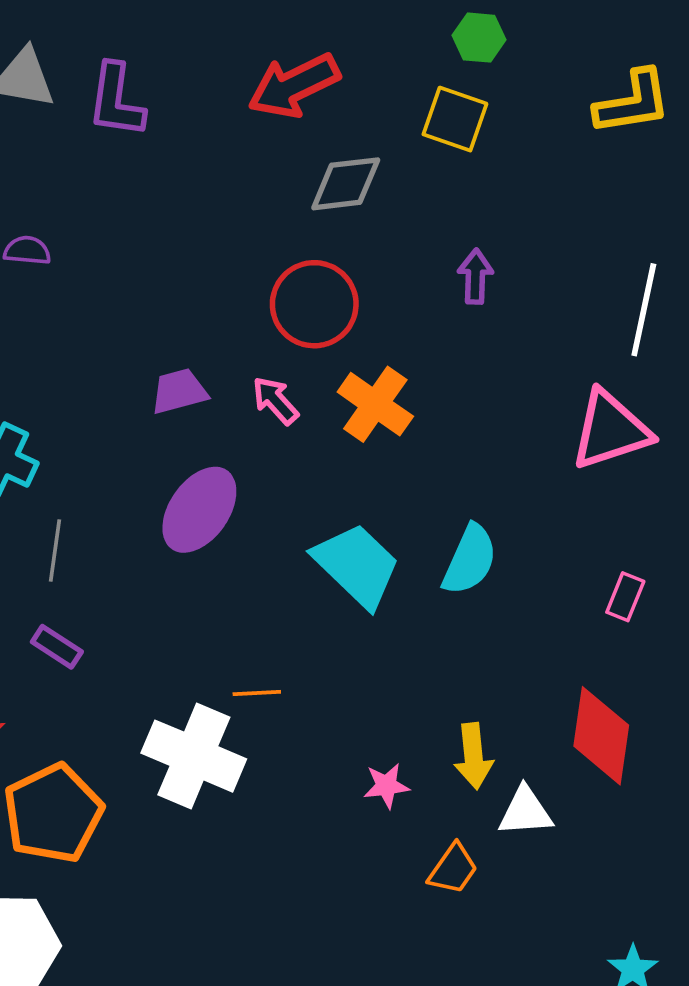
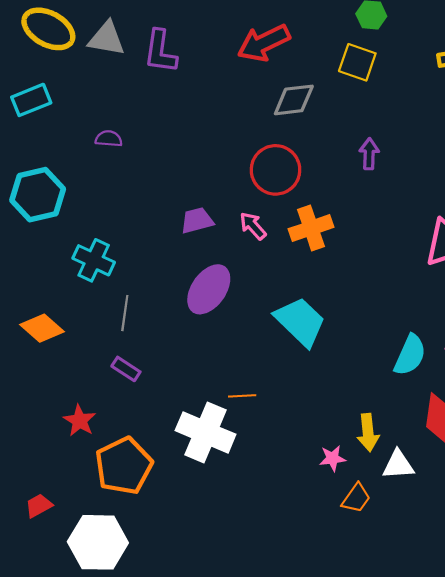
orange cross: (375, 404) -> (311, 228), turned 36
cyan semicircle: (470, 560) -> (410, 355), moved
pink star: (386, 786) -> (333, 458), moved

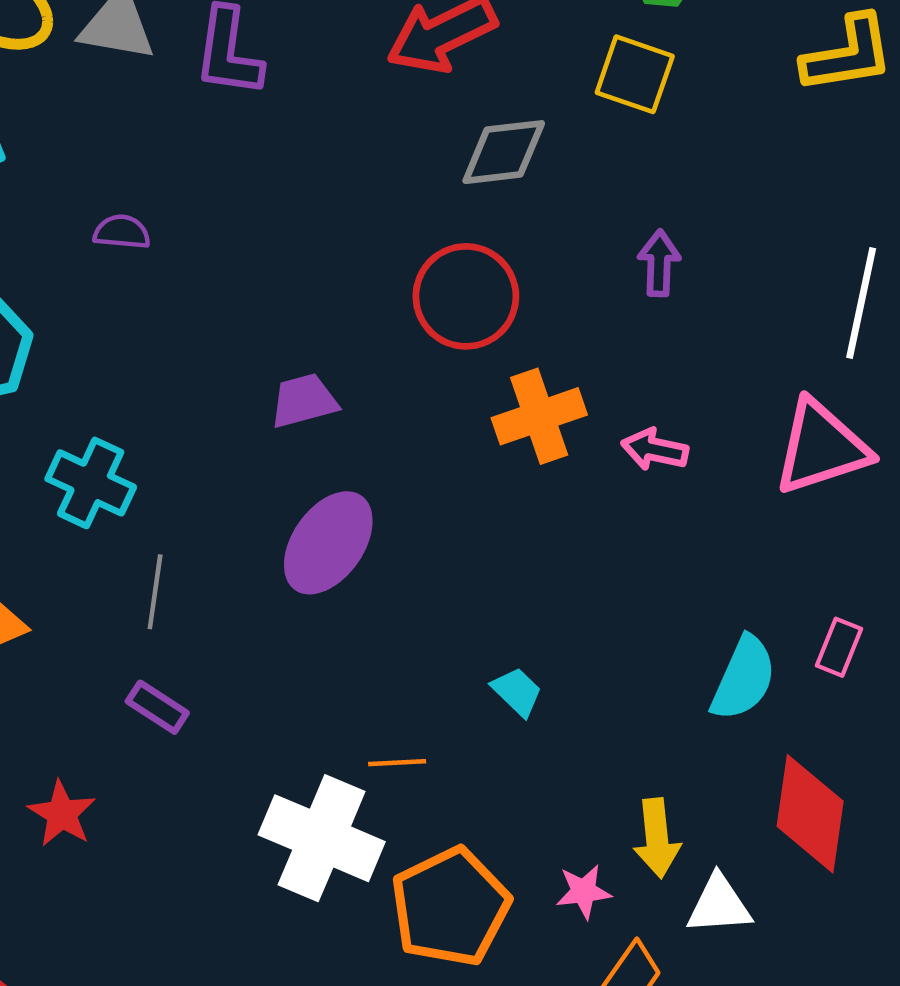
pink arrow: (253, 226) -> (655, 450), moved, turned -36
cyan trapezoid: (300, 322) -> (517, 692), moved, size x0.5
orange pentagon: (124, 466) -> (450, 907), moved

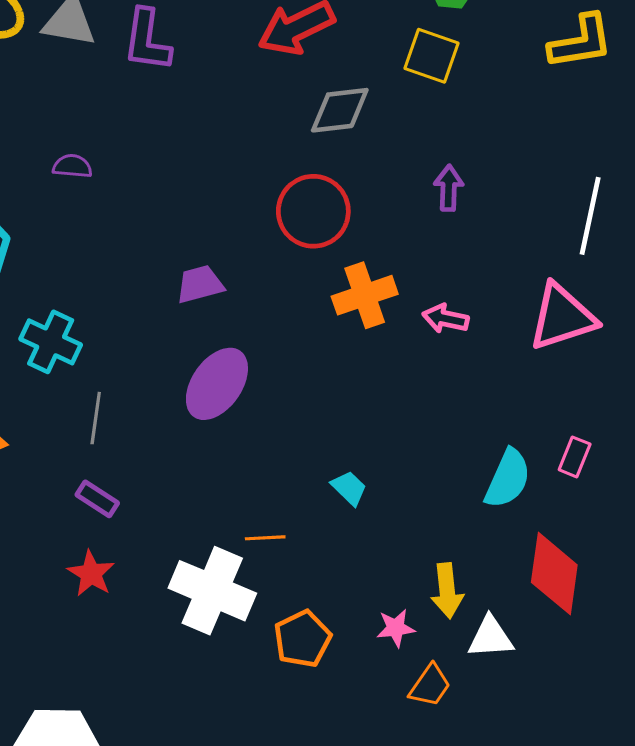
red star: (62, 814) -> (91, 574), moved
orange pentagon: (450, 907) -> (302, 639), size x0.7

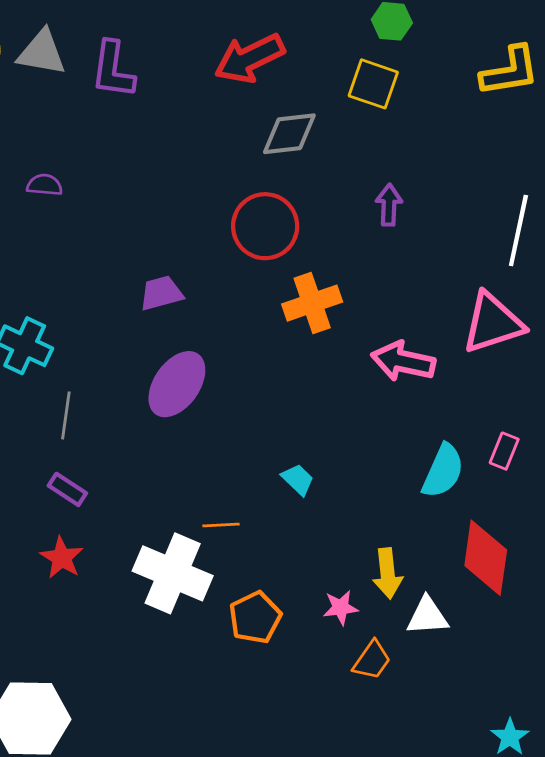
pink arrow: (446, 319) -> (403, 361), moved, size x1.5

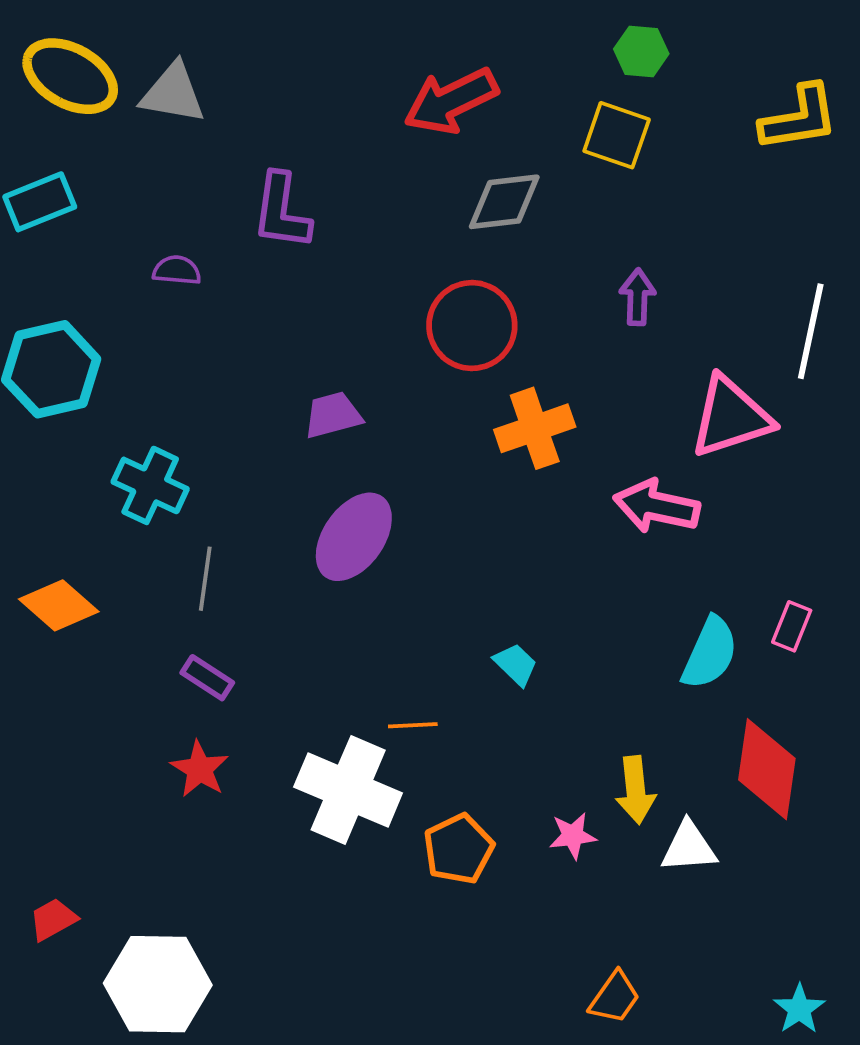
purple L-shape: (113, 70) -> (281, 211), moved
pink triangle: (493, 323) -> (731, 417), moved
orange trapezoid: (372, 660) -> (615, 997), moved

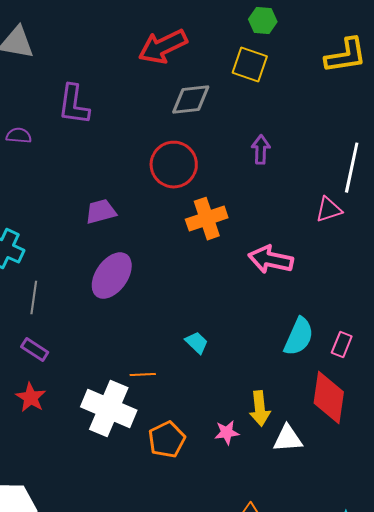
pink triangle: (731, 417) -> (329, 210), moved, size x0.6
pink rectangle: (792, 626) -> (342, 345), moved

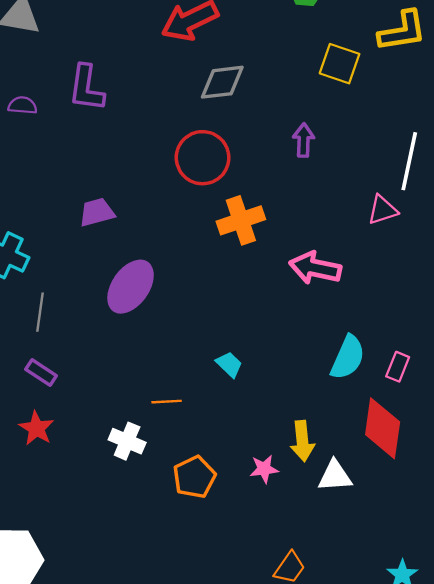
yellow square: (250, 65) -> (340, 64), moved
purple semicircle: (19, 136) -> (23, 105), moved
purple trapezoid: (101, 212) -> (97, 212), moved
white cross: (109, 409) -> (127, 441), size x0.6

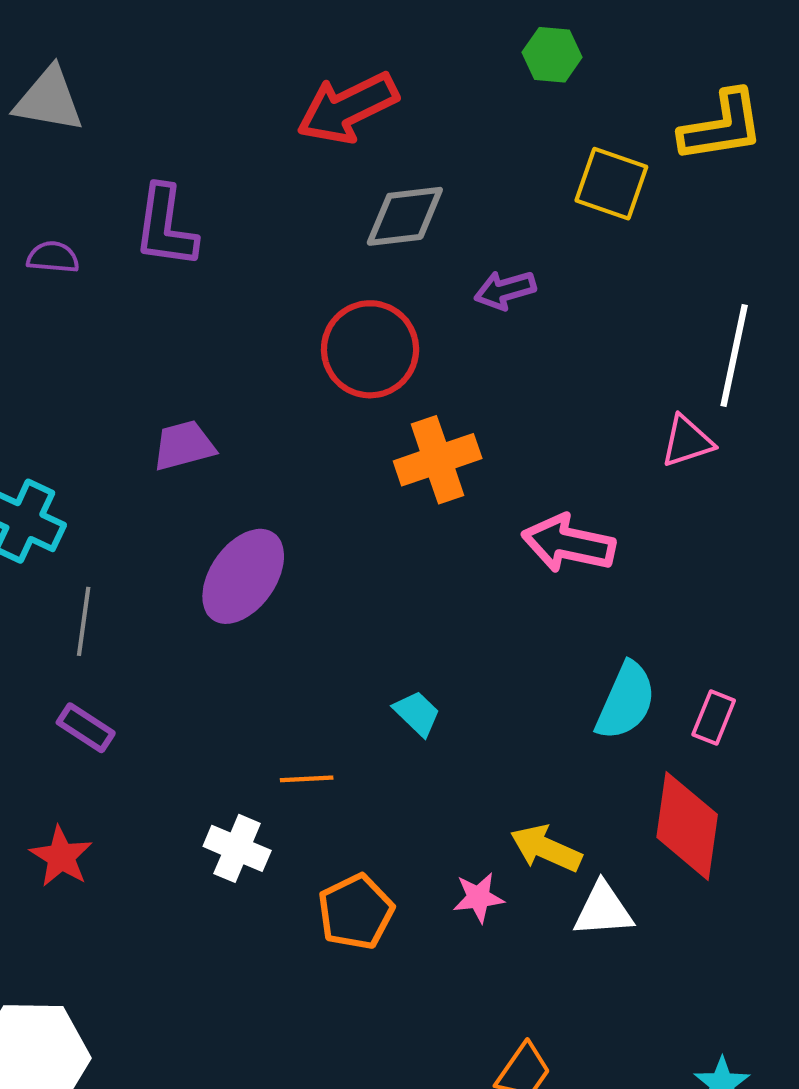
purple arrow: (304, 140) -> (505, 290), moved, turned -108
red star: (36, 428) -> (61, 857), moved
yellow arrow: (302, 441) -> (546, 848), turned 120

